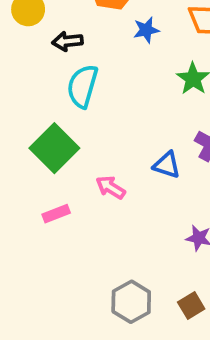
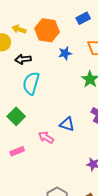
green square: (54, 148) -> (16, 116), size x0.7
blue triangle: (167, 165) -> (67, 124), moved

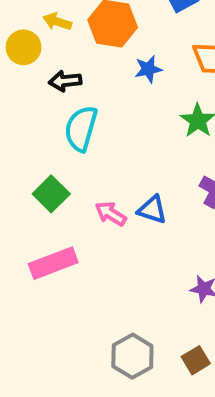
pink arrow: (46, 137) -> (111, 214), moved
pink rectangle: (17, 151) -> (53, 263), size x1.6

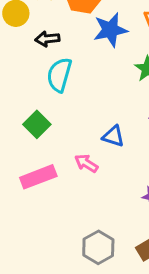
blue star: (148, 69) -> (110, 30), size x1.6
pink arrow: (111, 214) -> (86, 163), moved

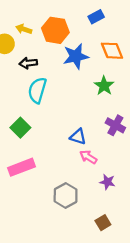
pink arrow: (86, 163) -> (88, 157), moved
gray hexagon: (98, 247) -> (66, 195), moved

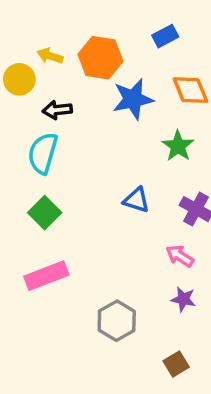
cyan semicircle: (37, 90) -> (43, 153), moved
blue triangle: (78, 137) -> (137, 200), moved
pink arrow: (88, 157) -> (180, 256), moved

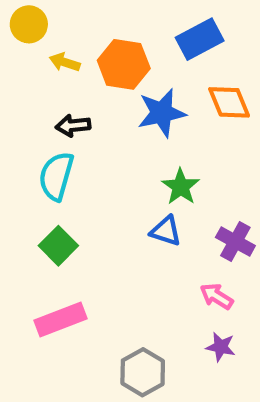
blue rectangle: (165, 36) -> (200, 39), size x1.5
yellow circle: (19, 79) -> (29, 24), moved
green star: (178, 146) -> (181, 187), moved

